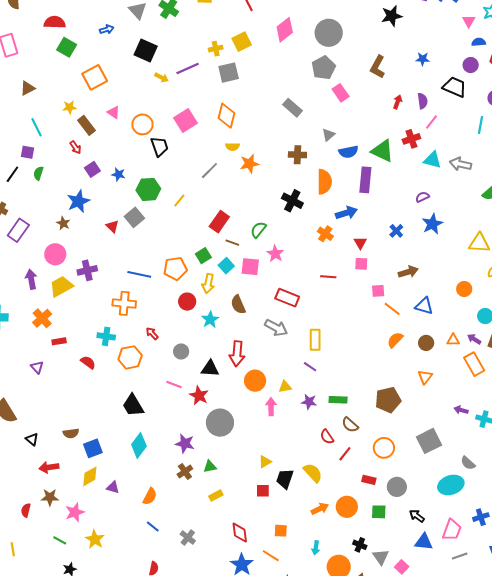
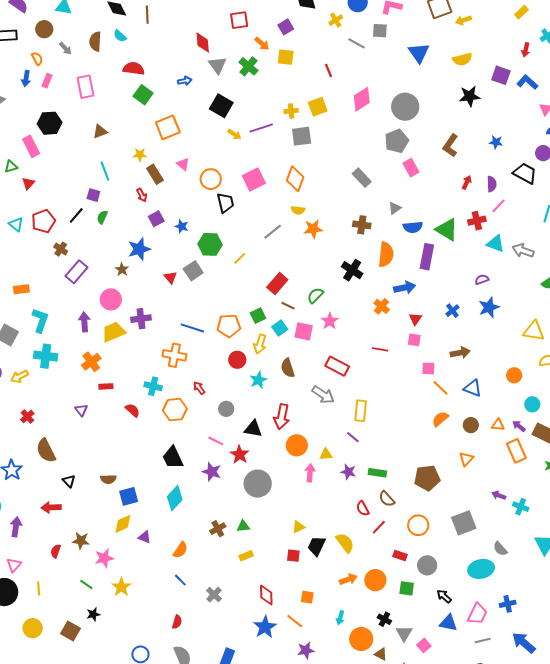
purple star: (185, 444) -> (212, 472), moved
red arrow: (49, 467) -> (51, 507), moved

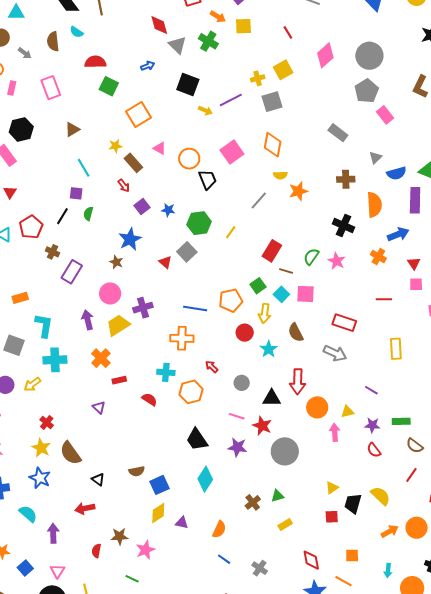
pink star: (330, 321) -> (337, 261), moved
yellow rectangle: (361, 411) -> (396, 349), moved
red semicircle: (363, 508) -> (374, 450), moved
yellow star: (121, 587) -> (41, 448), moved

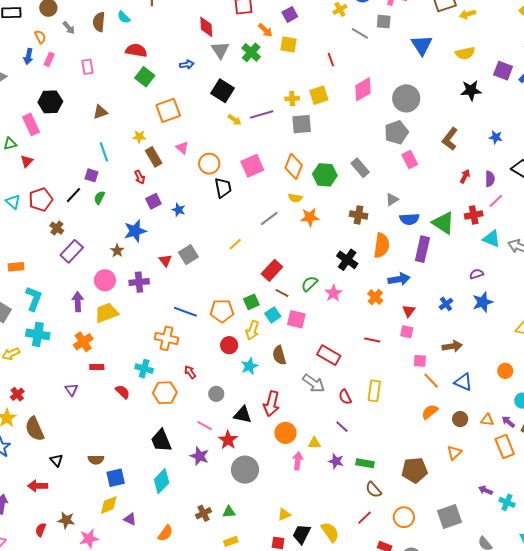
pink rectangle: (51, 88) -> (88, 67), size x0.7
green hexagon: (199, 223) -> (325, 175), moved
purple cross: (143, 308) -> (139, 282), moved
red semicircle: (374, 450) -> (345, 397), moved

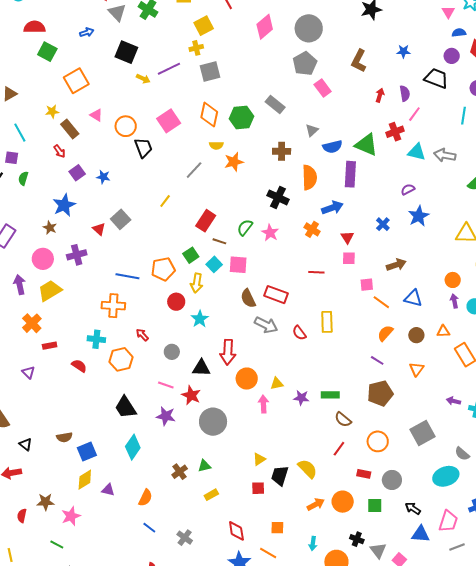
yellow square: (319, 95) -> (204, 26), moved
brown semicircle: (279, 355) -> (248, 298), moved
purple arrow: (508, 422) -> (454, 301), moved, turned 48
purple line: (342, 427) -> (377, 360), moved

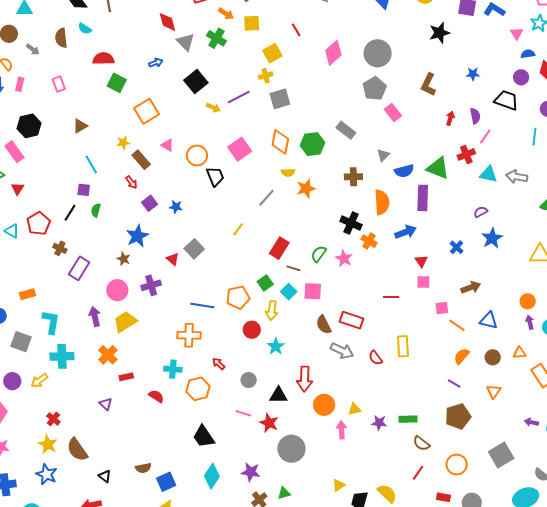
black square: (126, 52) -> (196, 81), turned 30
orange cross: (312, 229) -> (369, 241), moved
purple star: (166, 416) -> (251, 472), moved

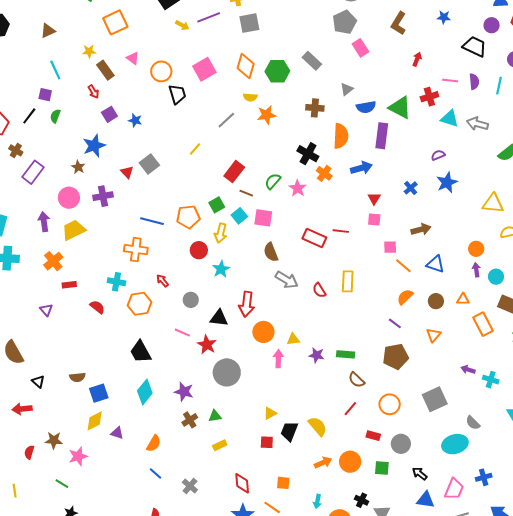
purple semicircle: (475, 116) -> (474, 82), moved
pink line: (485, 136) -> (450, 81), turned 56
red rectangle: (351, 320) -> (314, 238), moved

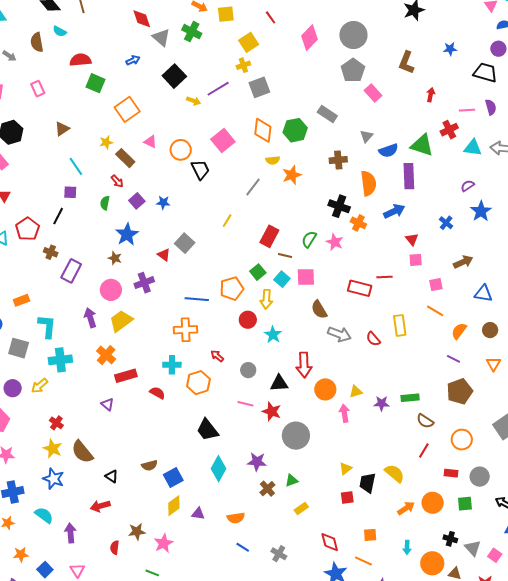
green semicircle: (55, 116) -> (105, 203), moved
orange line: (403, 266) -> (435, 311), moved
red rectangle: (69, 285) -> (126, 376), size x1.5
orange semicircle: (154, 443) -> (236, 518), turned 60

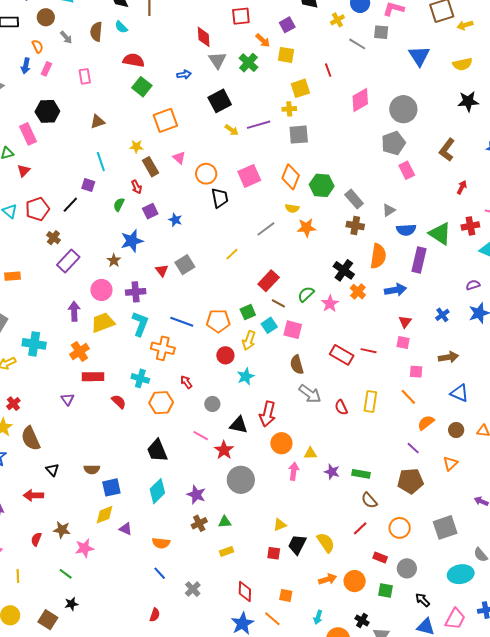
gray rectangle: (327, 114) -> (354, 199), moved
cyan L-shape: (47, 326) -> (140, 324), moved

